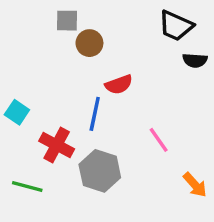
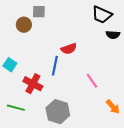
brown circle: (89, 43) -> (24, 25), moved
gray hexagon: (100, 171) -> (58, 112), moved

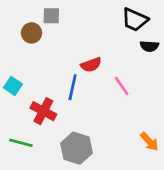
pink line: (92, 81) -> (122, 86), moved

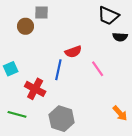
cyan square: (13, 86) -> (11, 69), turned 32

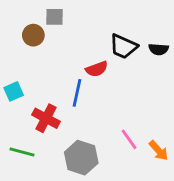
black trapezoid: (108, 16) -> (123, 46), moved
pink line: (98, 69) -> (129, 139), moved

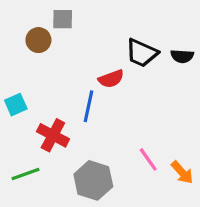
green line: (22, 152) -> (26, 174), turned -35

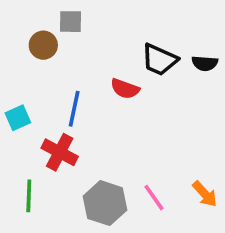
red semicircle: (111, 79) -> (125, 89), turned 40
blue line: (88, 106) -> (74, 109), moved
pink line: (148, 159) -> (154, 198), moved
green line: (26, 174) -> (29, 196), turned -68

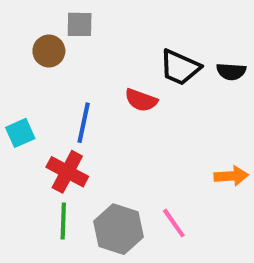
orange arrow: (205, 194) -> (231, 176), moved, turned -52
green line: (29, 196) -> (63, 221), moved

